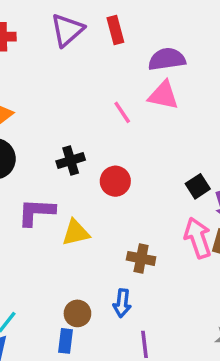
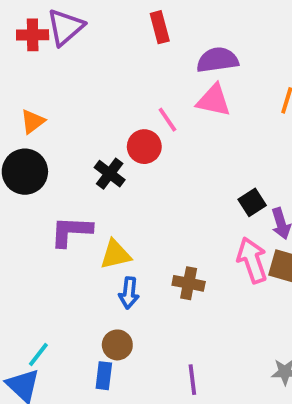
purple triangle: (67, 30) -> (65, 27), moved
black cross: (71, 161) -> (110, 174), turned -36
red circle: (115, 181) -> (144, 147), moved
blue arrow: (122, 303) -> (129, 293), moved

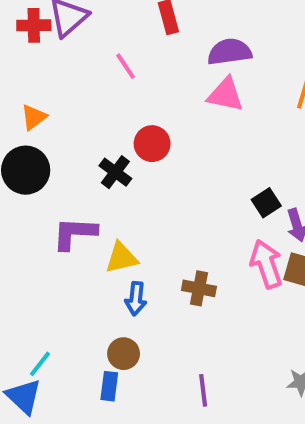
pink line: (167, 120) -> (126, 66), moved

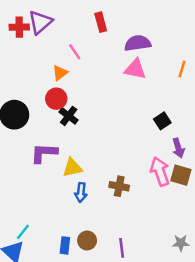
orange triangle: (34, 117) -> (60, 73), moved
red circle: (152, 144) -> (56, 99), moved
black square: (266, 203) -> (162, 121), moved
brown circle: (124, 354) -> (87, 240), moved

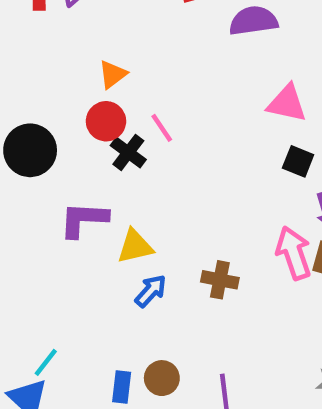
pink line: (75, 52) -> (162, 128), moved
pink triangle: (135, 69) -> (287, 103), moved
black square: (162, 121) -> (298, 161), turned -35
blue arrow: (81, 192) -> (151, 291), turned -144

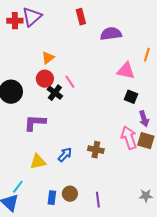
yellow triangle: (135, 246) -> (38, 162), moved

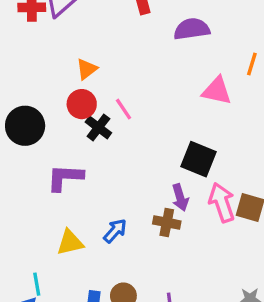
black square: (131, 97) -> (198, 159), moved, size x1.5
purple arrow: (144, 119) -> (180, 197), moved
cyan line: (18, 187) -> (37, 284), turned -48

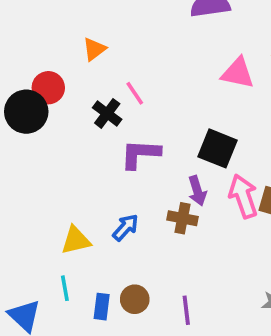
red circle: (82, 104) -> (48, 88), moved
purple L-shape: (65, 177) -> (140, 154), moved
cyan line: (37, 284) -> (65, 288), moved

